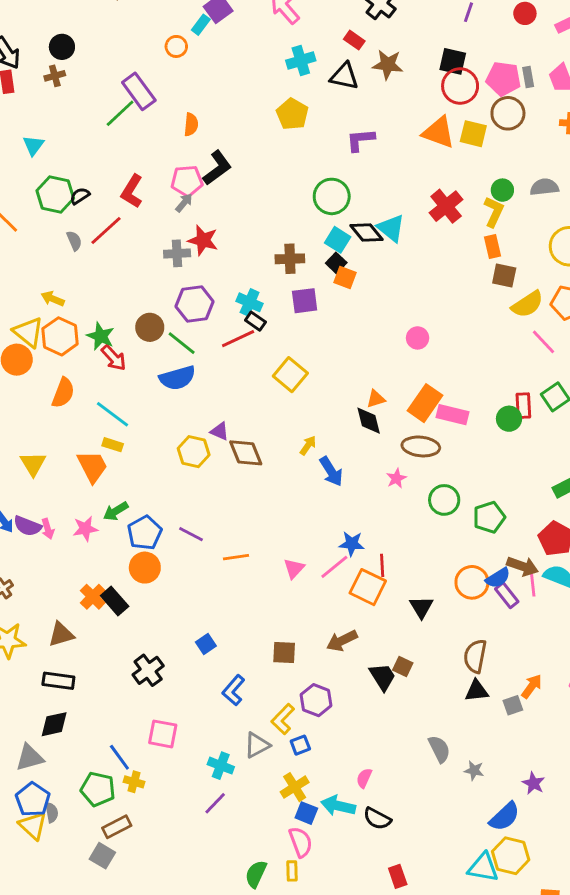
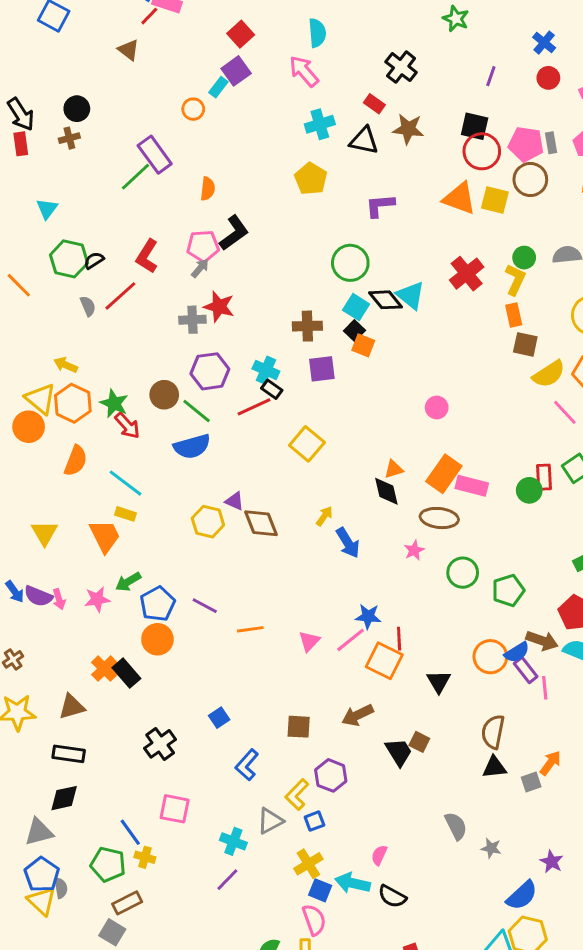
pink line: (533, 585) -> (545, 688), moved

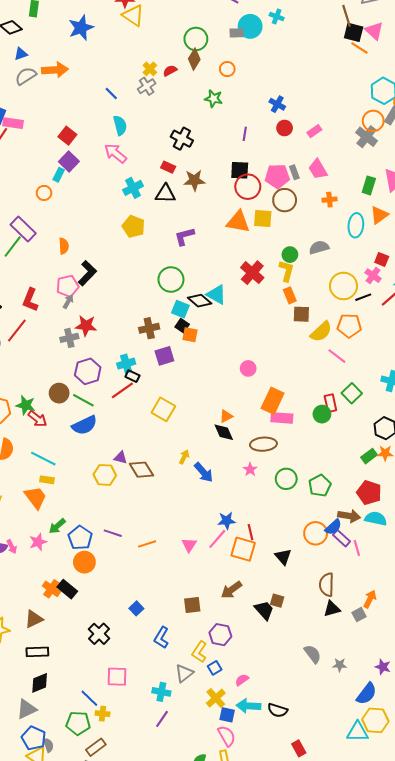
cyan cross: (266, 370) -> (126, 364), turned -30
orange rectangle: (444, 474) -> (273, 401), moved
pink semicircle: (379, 855) -> (242, 680), moved, turned 40

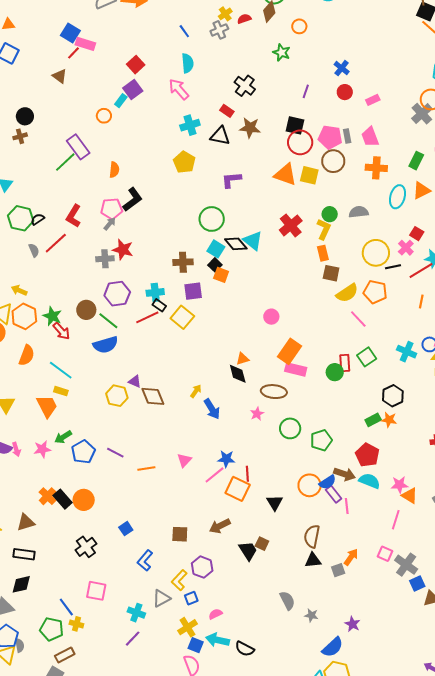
orange cross: (329, 200) -> (376, 168), size x1.5
yellow square: (163, 409) -> (182, 317), moved
pink triangle: (189, 545) -> (184, 460), moved
orange circle: (84, 562) -> (84, 500), moved

